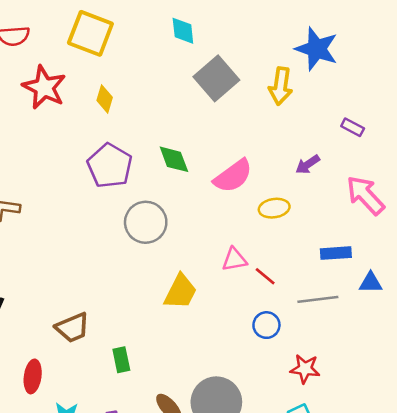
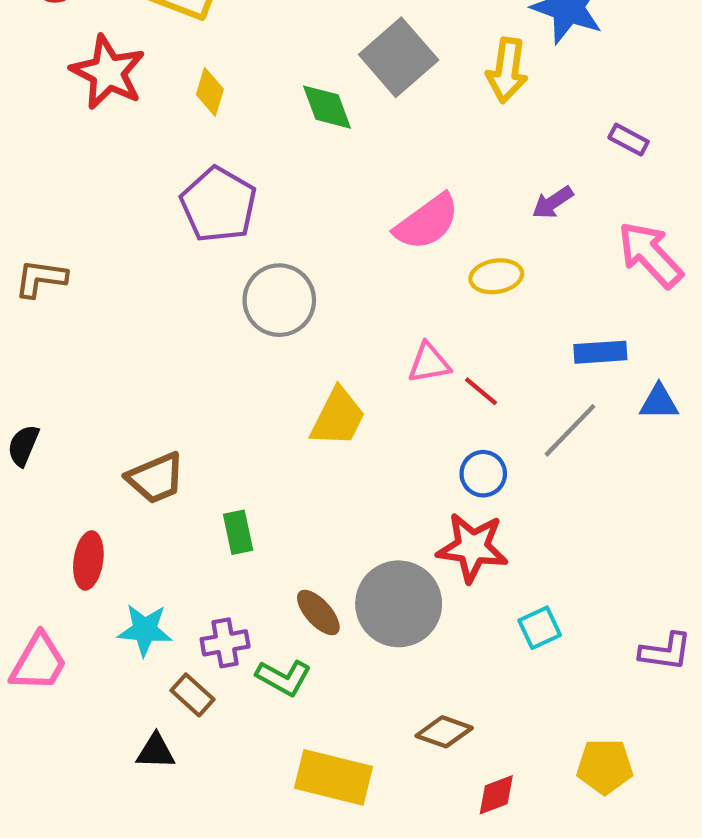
green diamond: (174, 159) -> (327, 107), moved
gray line: (318, 299) -> (570, 430), turned -39
red star: (305, 369) -> (472, 547), moved, size x1.4

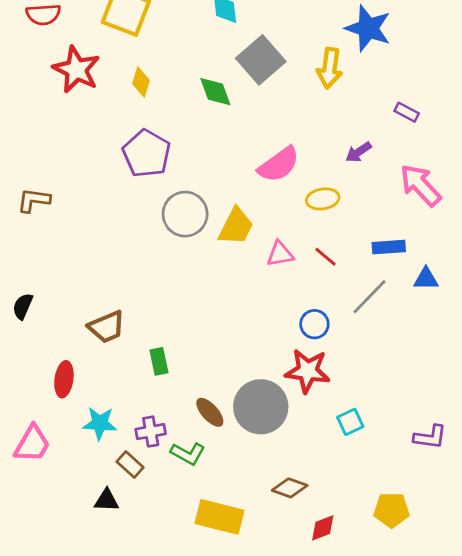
red line: (481, 391) -> (325, 257), moved
yellow trapezoid: (338, 417) -> (236, 226), moved

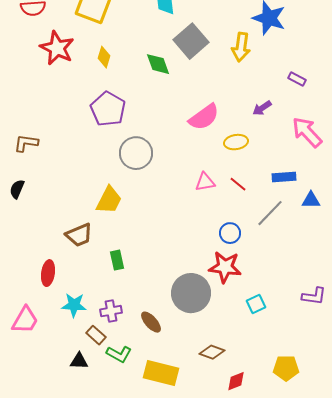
yellow trapezoid: (236, 226) -> (109, 200), moved
black semicircle: (23, 306) -> (17, 189), moved
brown ellipse: (210, 412) -> (151, 322), moved
purple L-shape: (430, 437) -> (314, 296), moved
green L-shape: (188, 454) -> (119, 354), moved

